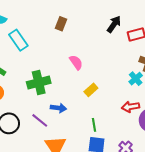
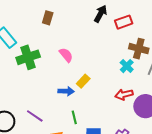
green cross: (39, 82) -> (28, 57), moved
blue arrow: (58, 108) -> (66, 91), moved
green line: (94, 125) -> (74, 117), moved

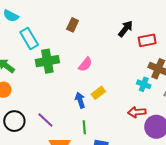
pink semicircle: (66, 55) -> (85, 64), turned 70
cyan cross: (127, 66) -> (144, 84), turned -32
blue arrow: (66, 91) -> (80, 100), turned -119

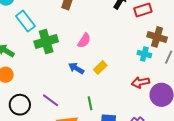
blue arrow: (80, 100) -> (76, 68), moved, turned -35

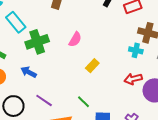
blue arrow: (76, 68) -> (29, 72), moved
green line: (90, 103) -> (83, 102), turned -32

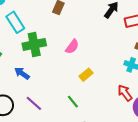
red arrow: (133, 79) -> (125, 93), turned 60
green line: (83, 102) -> (73, 102), moved

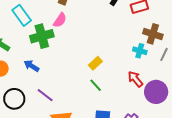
pink semicircle: (72, 47) -> (60, 20), moved
green line: (73, 102) -> (96, 85), moved

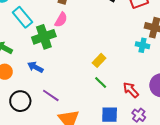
red arrow: (135, 79) -> (131, 90), moved

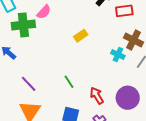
yellow rectangle: (99, 60) -> (81, 36), moved
purple line: (51, 95) -> (29, 84), moved

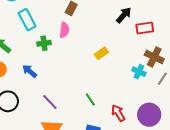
pink semicircle: (44, 12) -> (64, 30), turned -35
green cross: (23, 25) -> (44, 43), size x0.6

